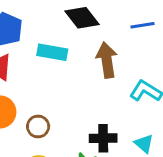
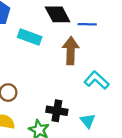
blue line: (142, 25) -> (87, 24), moved

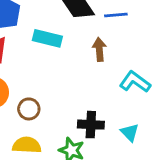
brown arrow: (71, 51) -> (99, 49), size x0.7

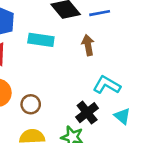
cyan L-shape: (135, 82) -> (107, 85), moved
black cross: (91, 125) -> (87, 113), turned -35

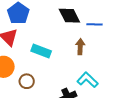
cyan rectangle: (41, 40) -> (41, 51), moved

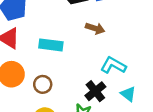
brown arrow: (80, 47) -> (95, 28), turned 119

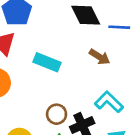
brown circle: (43, 84) -> (57, 114), moved

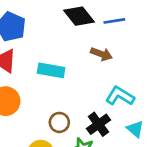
brown circle: (57, 114) -> (59, 122), moved

